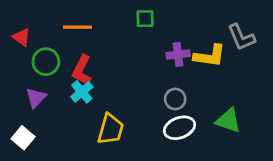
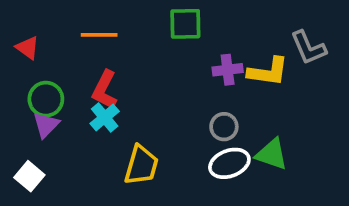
green square: (145, 19) -> (185, 24), size x1.4
green circle: (46, 62) -> (46, 99), moved
green triangle: (228, 121) -> (272, 154), moved

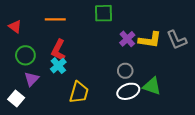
gray L-shape: (308, 48) -> (177, 40), moved
purple cross: (228, 70) -> (127, 39), turned -35
purple triangle: (46, 125) -> (32, 79), moved

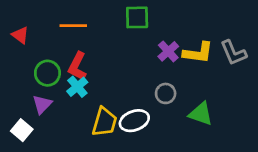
green circle: (25, 55) -> (47, 73), moved
white ellipse: (128, 91) -> (134, 121), moved

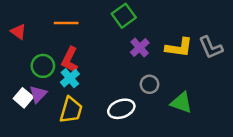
green square: (137, 17) -> (124, 16), turned -35
purple cross: (168, 51) -> (140, 48), moved
yellow trapezoid: (104, 122) -> (71, 110), moved
white square: (22, 130) -> (23, 98), moved

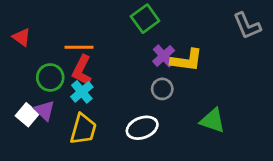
orange line: (66, 23) -> (79, 47), moved
yellow L-shape: (179, 48) -> (187, 60), moved
gray L-shape: (211, 48) -> (247, 26), moved
gray circle: (150, 84) -> (162, 89), moved
purple triangle: (38, 94) -> (44, 110), turned -30

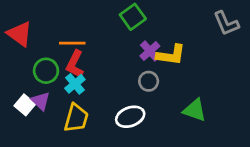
red triangle: (22, 37) -> (20, 34), size x1.5

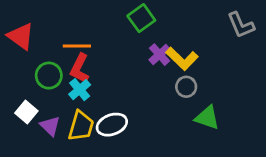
yellow L-shape: (171, 55) -> (182, 59), turned 36
gray circle: (149, 81) -> (186, 87), moved
purple triangle: (41, 101) -> (50, 126), moved
white ellipse: (130, 117) -> (112, 125), moved

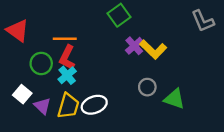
gray circle: (186, 87) -> (147, 87), moved

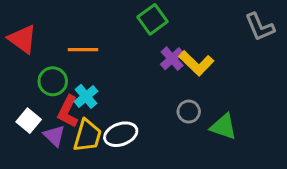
red L-shape: (67, 58) -> (68, 112), moved

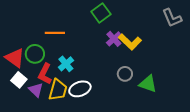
red triangle: (23, 39) -> (15, 58), moved
cyan cross: (86, 96) -> (66, 64), moved

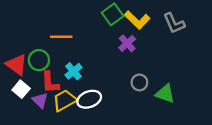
gray L-shape: (172, 18) -> (174, 23), moved
yellow L-shape: (130, 42) -> (137, 20), moved
red L-shape: (45, 74) -> (50, 82), turned -30
yellow trapezoid: (58, 90) -> (65, 100), turned -135

